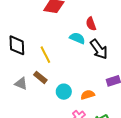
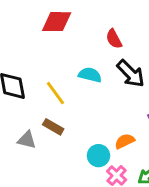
cyan semicircle: (77, 38) -> (90, 75), moved
cyan circle: (64, 92) -> (98, 156), moved

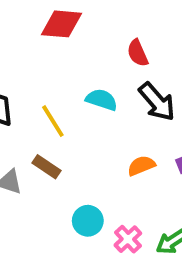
orange semicircle: (125, 141) -> (141, 166), moved
cyan circle: (98, 156) -> (88, 221), moved

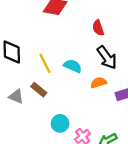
cyan semicircle: (102, 100) -> (73, 66), moved
orange semicircle: (141, 166) -> (98, 83), moved

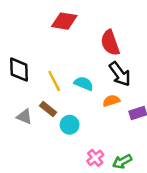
red semicircle: (98, 28) -> (110, 43), size x1.5
cyan circle: (60, 123) -> (70, 125), moved

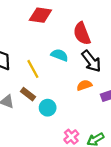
cyan semicircle: (84, 83) -> (60, 55), moved

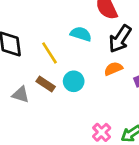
black arrow: (91, 61) -> (120, 39), turned 75
cyan circle: (48, 108) -> (74, 81), moved

